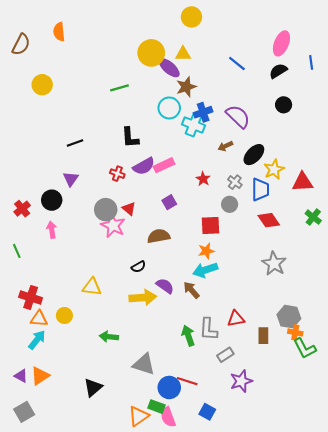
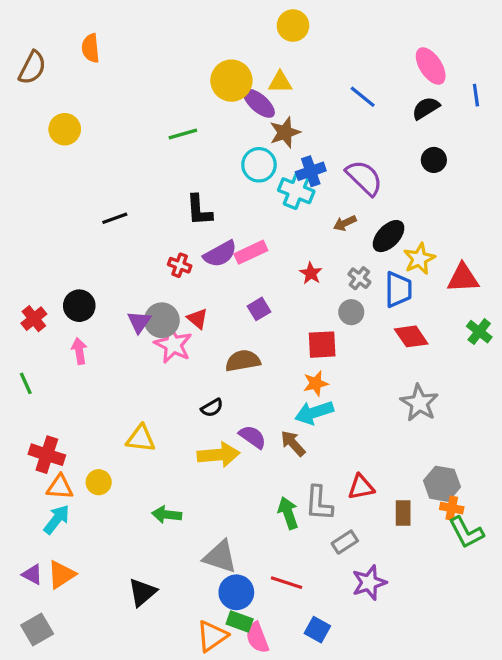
pink ellipse: (281, 43) -> (431, 66), turned -55
purple triangle: (71, 179) -> (139, 322), moved
blue circle: (169, 387) -> (236, 592), moved

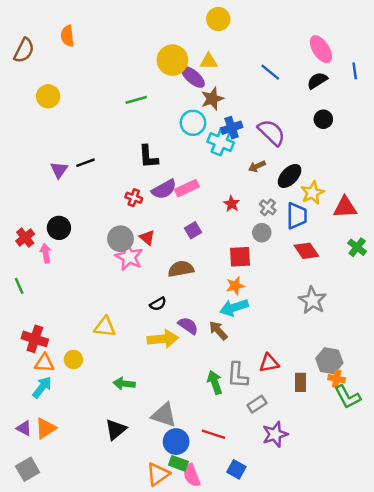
purple triangle: (139, 322) -> (59, 170), moved
pink arrow: (79, 351) -> (46, 253), moved
black triangle: (142, 592) -> (116, 429), moved

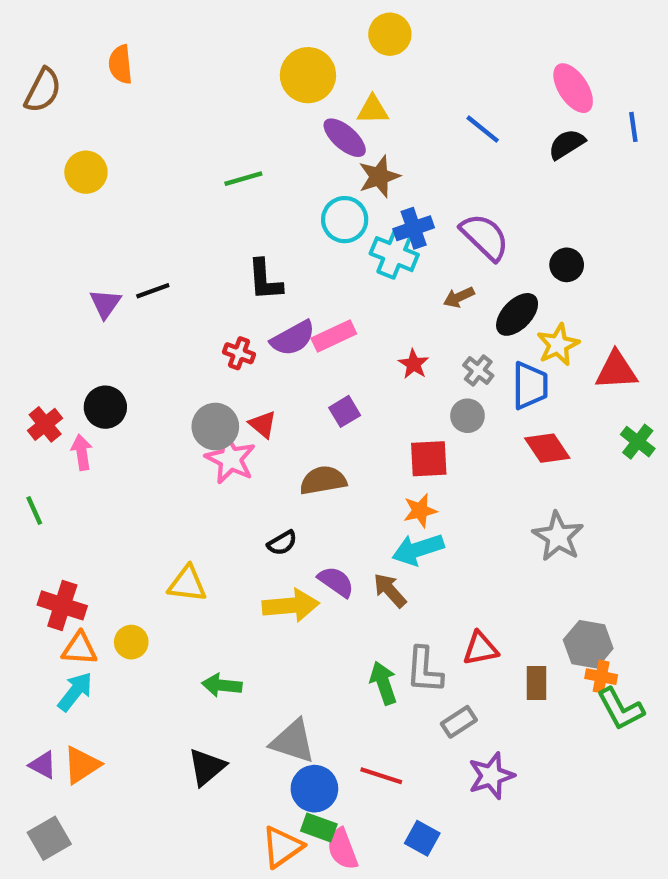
yellow circle: (172, 60) -> (308, 75), moved
black circle: (323, 119) -> (567, 265), moved

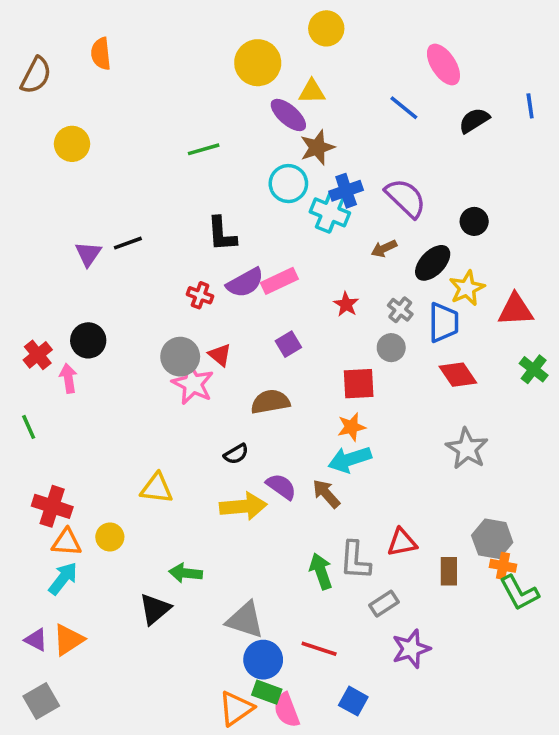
pink ellipse: (573, 88) -> (443, 65), moved
black triangle: (207, 767) -> (155, 609), moved

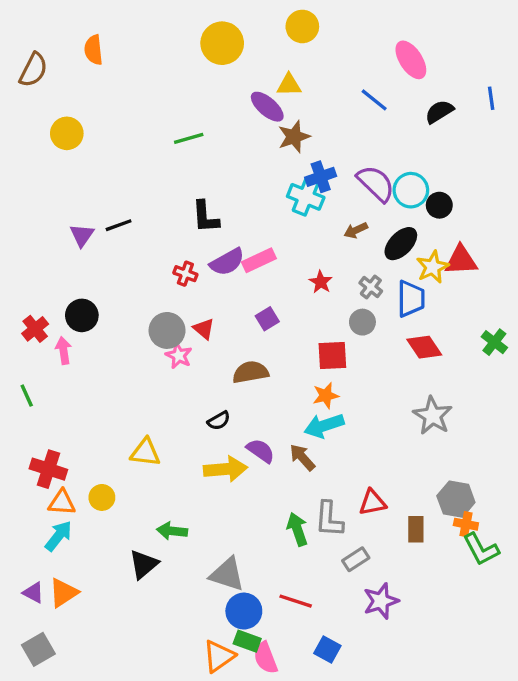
yellow circle: (258, 63) -> (222, 43), moved
cyan circle: (288, 184) -> (411, 190), moved
red triangle: (516, 310) -> (461, 260), moved
pink star: (193, 384) -> (179, 355), size x0.7

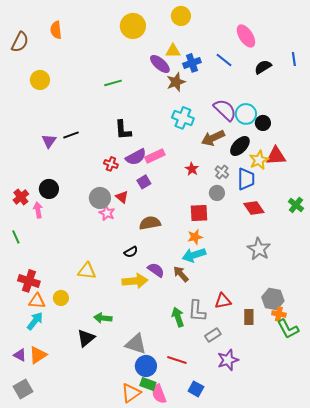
blue cross: (321, 177) -> (192, 63), moved
brown arrow: (356, 230) -> (213, 138), size x1.6
purple square: (267, 319) -> (144, 182), moved

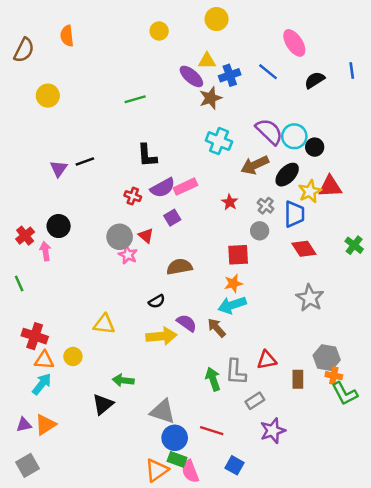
yellow circle: (133, 26) -> (159, 31), size x0.6
purple triangle: (20, 355) -> (24, 425), turned -40

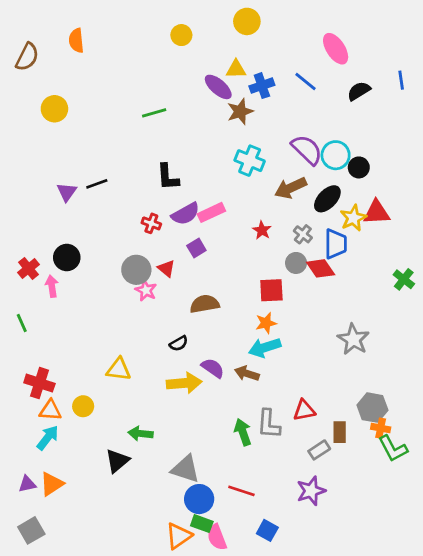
red diamond: (304, 249) -> (321, 268), moved
brown arrow: (217, 328) -> (247, 373), turned -30
gray rectangle: (255, 401) -> (319, 450), moved

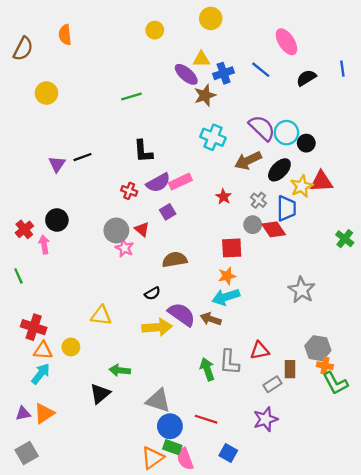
purple semicircle: (213, 368) -> (182, 314), size x1.4

